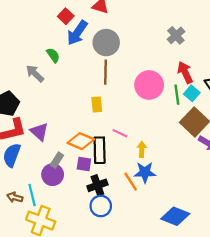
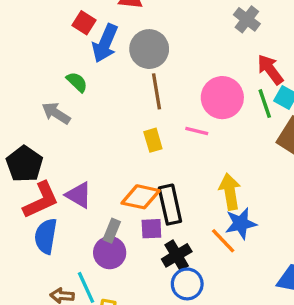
pink line: (120, 133) -> (197, 131), moved
yellow arrow: (142, 149) -> (230, 192), size x1.5

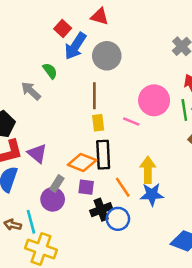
brown line: (156, 91) -> (94, 96), moved
black rectangle: (170, 205) -> (103, 155), moved
orange line: (223, 241) -> (123, 187), moved
blue circle: (187, 284) -> (118, 219), moved

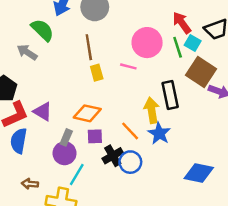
green semicircle: (50, 71) -> (42, 30), size x1.5
black rectangle: (103, 155) -> (170, 95), moved
blue star: (152, 194) -> (159, 133), turned -30
cyan line: (31, 222) -> (77, 175), moved, turned 55

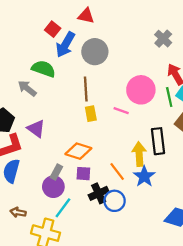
green semicircle: (42, 30) -> (44, 69), turned -30
purple triangle: (43, 112) -> (36, 129), moved

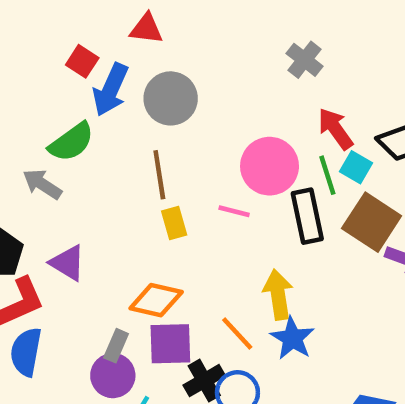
green semicircle: (44, 69) -> (71, 142), turned 130
black rectangle: (158, 141) -> (307, 216), moved
purple square: (83, 174) -> (170, 344), size x1.5

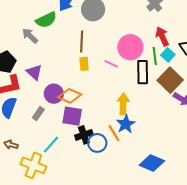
orange line: (237, 333) -> (114, 133), moved
gray rectangle: (116, 346) -> (38, 114), moved
purple circle: (113, 376) -> (54, 94), moved

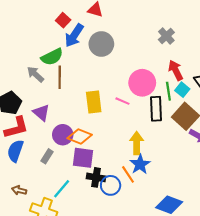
brown line: (82, 42) -> (60, 77), moved
yellow rectangle: (84, 64) -> (94, 102), size x1.5
black cross: (84, 135) -> (96, 177), turned 30

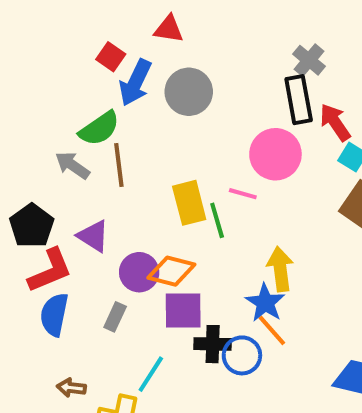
green line: (168, 91) -> (217, 220), moved
black rectangle: (156, 109) -> (299, 100), moved
blue star: (140, 164) -> (265, 303), moved

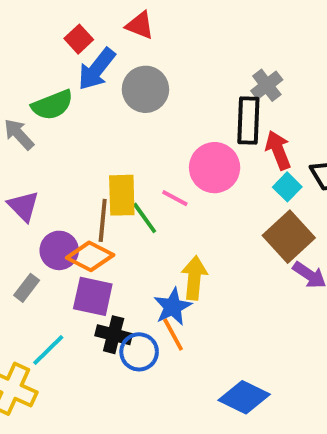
brown line: (119, 165) -> (103, 220), moved
green line: (217, 220) -> (145, 218), turned -32

